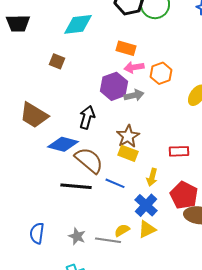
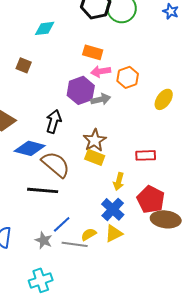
cyan diamond: (78, 24) -> (45, 28), size x0.7
blue line: (115, 183) -> (62, 224), moved, turned -66

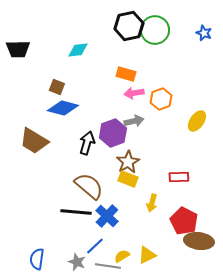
purple hexagon: (81, 90) -> (113, 133), moved
blue diamond: (30, 148) -> (63, 108), moved
blue cross: (113, 209) -> (107, 216), moved

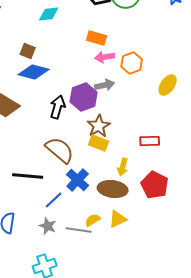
black line: (76, 212) -> (28, 176), moved
brown ellipse: (199, 241) -> (113, 189), moved
blue line: (95, 246) -> (54, 200), moved

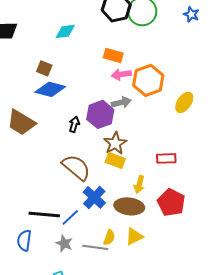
orange hexagon: (132, 63) -> (148, 80), size x1.4
black arrow: (58, 107) -> (74, 124), size x0.7
black line: (28, 176) -> (44, 214), moved
yellow semicircle: (93, 220) -> (109, 237), turned 140

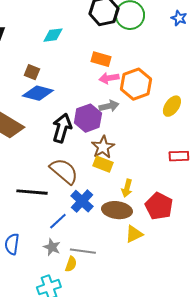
black arrow: (74, 124) -> (62, 128), size x1.8
red rectangle: (166, 158) -> (179, 156), moved
black line: (44, 214) -> (32, 192), moved
yellow triangle: (134, 236) -> (134, 234), moved
yellow semicircle: (109, 237) -> (71, 264), moved

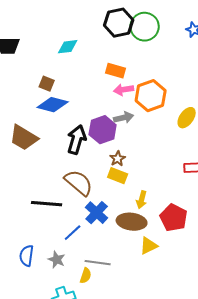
brown star: (103, 147) -> (118, 159), size x0.7
gray star: (52, 247) -> (57, 260), moved

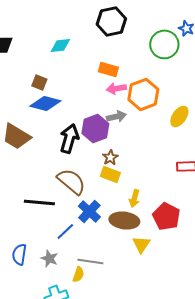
green circle: (145, 27) -> (164, 44), moved
yellow triangle: (149, 246) -> (141, 244), turned -30

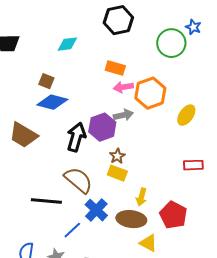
yellow triangle: (141, 244) -> (148, 243), turned -36

